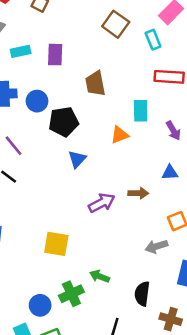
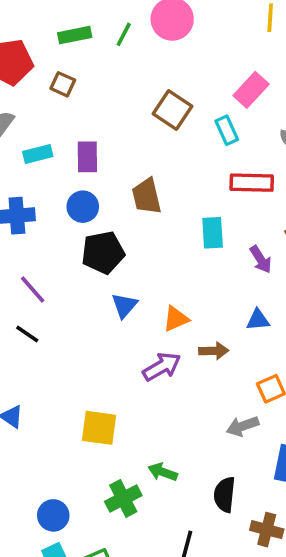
blue circle: (37, 101) -> (83, 207), moved
orange triangle: (120, 135) -> (176, 319), moved
blue circle: (40, 305) -> (53, 515), moved

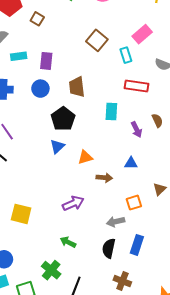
black pentagon: (103, 252) -> (63, 119), moved, turned -30
purple arrow: (162, 367) -> (73, 203), moved
yellow square: (99, 428) -> (21, 214), moved
black semicircle: (225, 495) -> (109, 248), moved
green cross: (123, 498) -> (51, 270), moved, turned -30

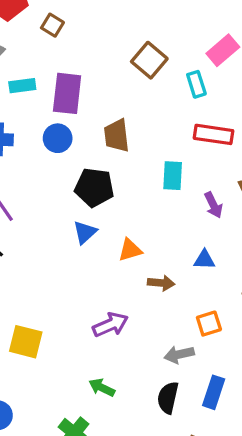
purple rectangle: (46, 61) -> (67, 93), size x1.4
black pentagon: (63, 119) -> (94, 187), turned -30

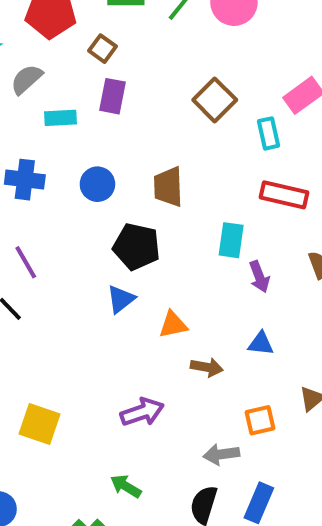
purple rectangle: (67, 93) -> (112, 96), moved, size x0.7
purple arrow: (213, 205) -> (259, 277), moved

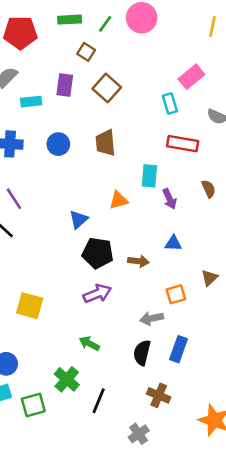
brown square: (102, 49) -> (86, 52), moved
brown square: (215, 100) -> (107, 88), moved
black pentagon: (136, 247) -> (98, 253), moved
orange triangle: (173, 325) -> (119, 200), moved

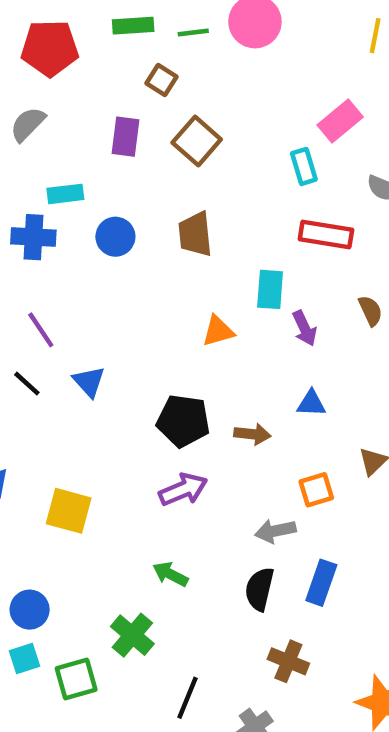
green line: (105, 24) -> (193, 33), turned 48
cyan rectangle: (31, 102) -> (65, 194), moved
blue triangle: (79, 219) -> (89, 382), moved, turned -30
black line: (99, 401) -> (188, 698), moved

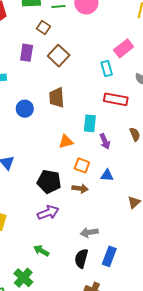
blue circle: (115, 237) -> (25, 109), moved
orange square: (316, 490) -> (82, 165), moved, turned 35

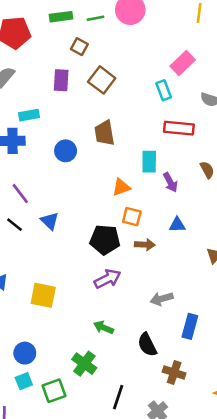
orange square: (82, 165) -> (132, 217), moved
black semicircle: (81, 258) -> (147, 345), moved, turned -36

